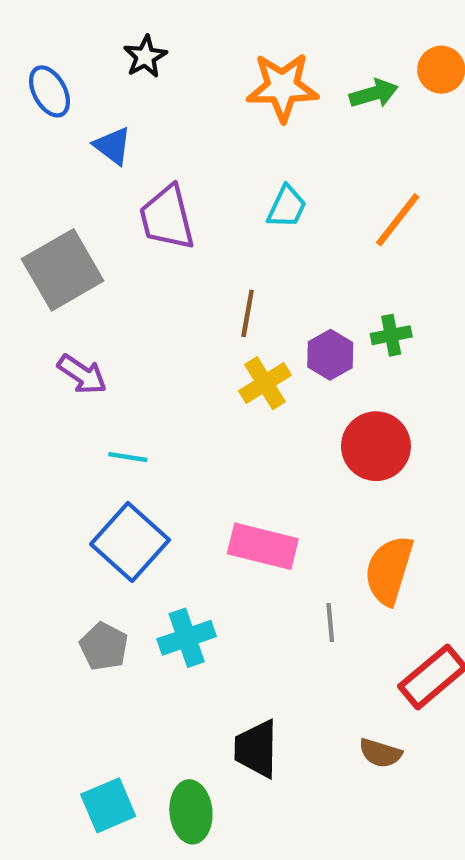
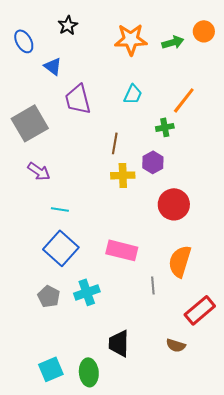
green cross: (391, 335) -> (165, 127), moved
yellow cross: (265, 383) -> (123, 175), turned 30

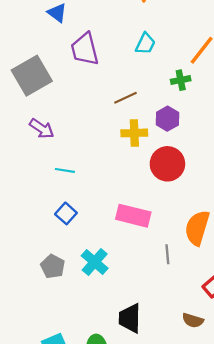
brown line: (115, 143) -> (126, 98), turned 55
red circle: (174, 204) -> (167, 164), moved
blue square: (61, 248) -> (66, 213), size x0.6
cyan cross: (87, 292) -> (95, 262), turned -30

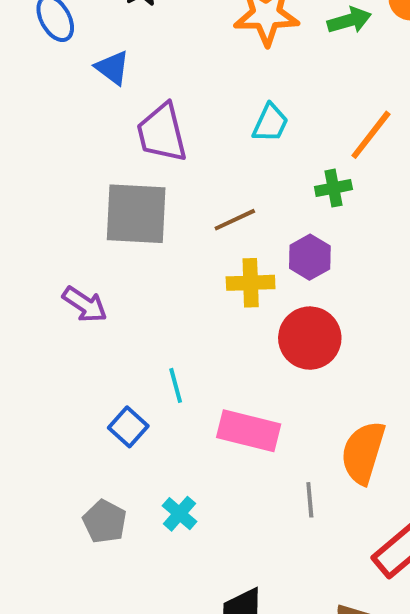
gray square: (32, 76) -> (136, 214), moved, turned 33
purple arrow: (42, 129) -> (85, 304), moved
cyan line: (65, 170) -> (176, 385), moved, turned 66
cyan cross: (95, 262) -> (180, 514), size x0.7

